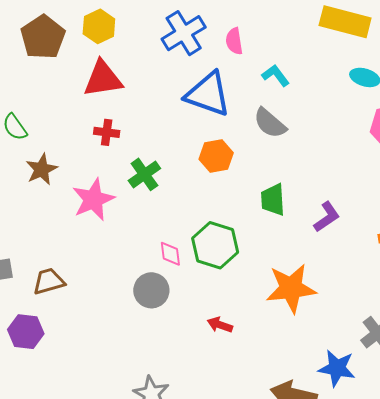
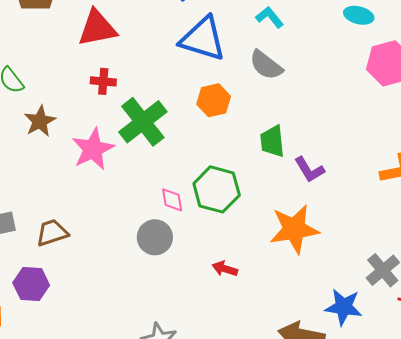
green cross: (144, 174) -> (143, 122), size x1.5
purple L-shape: (327, 217) -> (309, 170), moved, turned 96

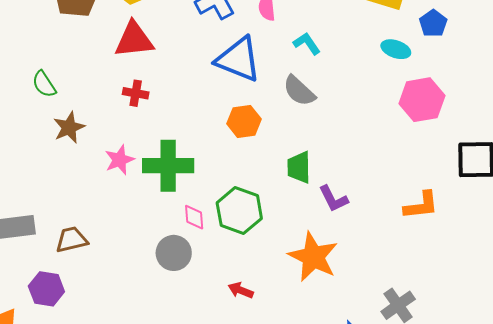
green cross: (143, 122) -> (168, 166), moved, turned 33
pink star: (93, 149) -> (120, 160), size x0.7
orange star: (294, 229) -> (313, 257), turned 30

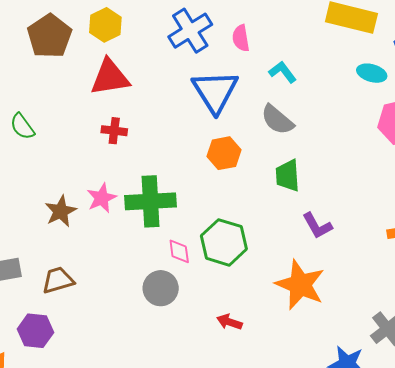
blue triangle: (238, 59) -> (215, 91), turned 39
brown star: (69, 127) -> (61, 211), moved
green trapezoid: (299, 167) -> (288, 176), moved

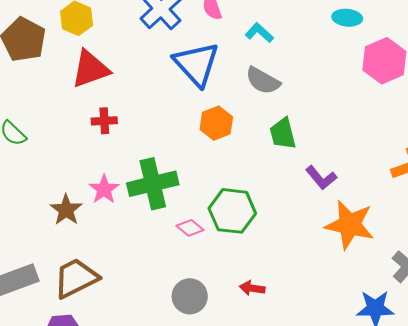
pink diamond: (179, 251) -> (190, 228), turned -32
brown trapezoid: (58, 280) -> (76, 278), size x1.4
orange star: (300, 285) -> (350, 225), moved
gray circle: (161, 288) -> (190, 296), moved

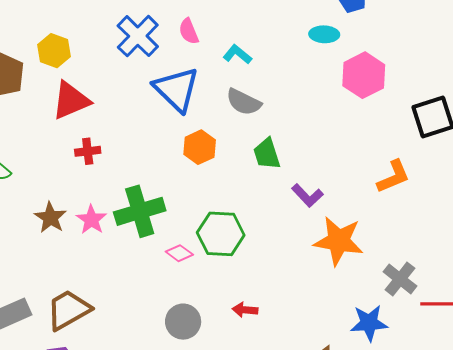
brown star: (66, 210) -> (50, 218), moved

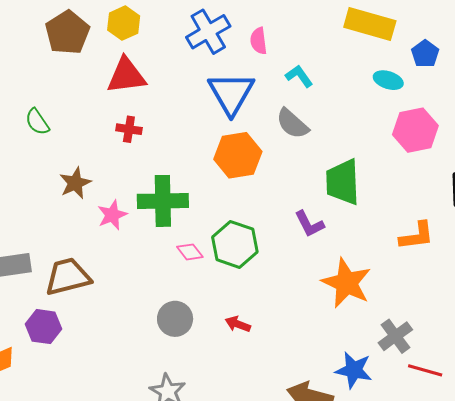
orange hexagon: (200, 147) -> (238, 155), size x1.4
green trapezoid: (267, 154) -> (343, 182), moved, size x1.4
purple L-shape: (307, 196) -> (309, 224), moved
pink star: (91, 220) -> (112, 215), moved

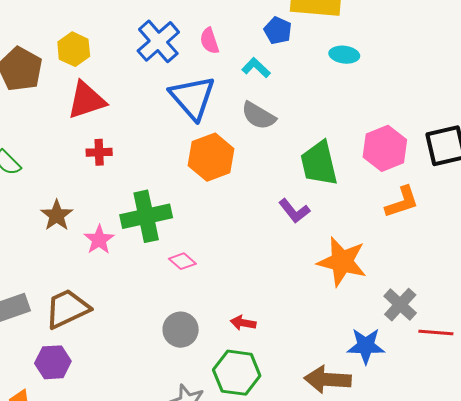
blue pentagon: (425, 54) -> (278, 31), moved
pink hexagon: (415, 130) -> (385, 148), moved
green hexagon: (235, 244) -> (237, 373), moved

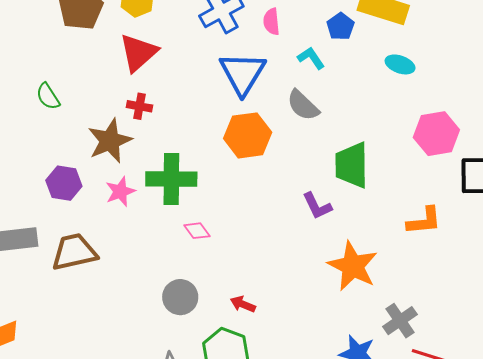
red triangle: (86, 100) -> (138, 53), turned -36
pink hexagon: (385, 148) -> (436, 134), moved
brown star: (57, 215) -> (110, 141), moved, size x1.4
purple hexagon: (53, 362) -> (64, 183), moved

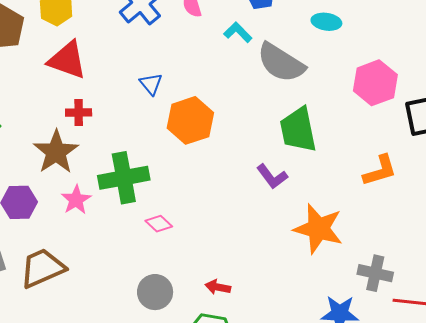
red triangle: (138, 53) -> (67, 60), turned -48
blue triangle: (243, 73) -> (151, 84), moved, size x0.5
gray semicircle: (303, 105) -> (281, 63), moved, size x1.4
gray cross: (400, 321) -> (375, 273), turned -32

